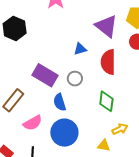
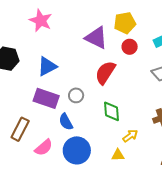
blue triangle: (80, 49) -> (47, 66), moved, size x1.5
red semicircle: (108, 62) -> (105, 73), turned 45

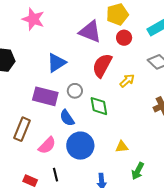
blue triangle: (47, 66) -> (56, 63), moved
green diamond: (112, 111) -> (99, 106), moved
yellow arrow: (130, 136) -> (127, 81), moved

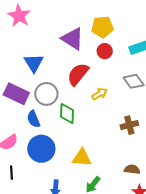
blue triangle: (56, 63) -> (34, 63), turned -40
gray circle: (75, 91) -> (46, 94), size x1.5
yellow triangle: (122, 147) -> (82, 158), size x1.5

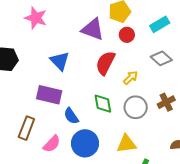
gray circle: (46, 94) -> (136, 107), moved

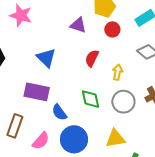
purple triangle: (93, 29) -> (78, 25), size x0.7
red semicircle: (105, 63) -> (92, 58), size x0.7
yellow arrow: (131, 78) -> (118, 72), turned -35

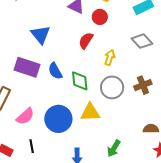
red circle: (112, 29) -> (100, 17), moved
blue semicircle: (59, 112) -> (55, 71), moved
yellow triangle: (115, 138) -> (90, 112), moved

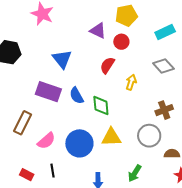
gray circle: (112, 87) -> (149, 136), moved

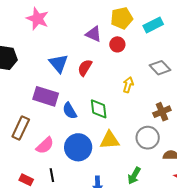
cyan rectangle: (165, 32) -> (153, 25), moved
red semicircle: (107, 65) -> (85, 68), moved
blue semicircle: (77, 96) -> (70, 111), moved

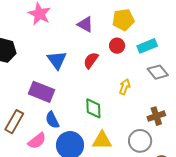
cyan rectangle: (153, 25) -> (147, 46), moved
purple triangle: (94, 34) -> (85, 24), moved
red semicircle: (85, 68) -> (91, 60), moved
blue semicircle: (70, 111) -> (52, 120), moved

